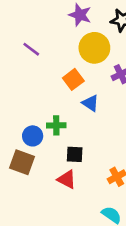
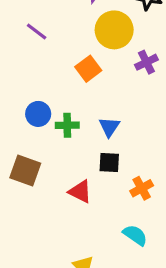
blue triangle: (90, 103) -> (109, 127), moved, turned 30
blue circle: (33, 136) -> (38, 114), moved
black square: (75, 154) -> (109, 162), moved

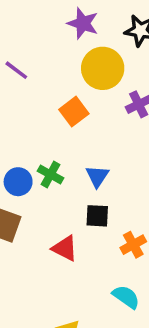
blue circle: (38, 114) -> (18, 182), moved
green cross: (67, 125) -> (50, 174), turned 30

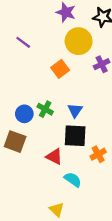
black square: (97, 216) -> (75, 136), size x1.5
cyan semicircle: (126, 297) -> (73, 180), moved

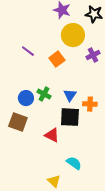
purple line: (23, 42) -> (28, 51), moved
orange cross: (98, 154) -> (90, 104), moved, turned 32
cyan semicircle: (73, 180) -> (74, 163), moved

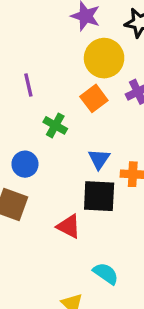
purple line: (28, 51) -> (28, 85), turned 40
orange square: (57, 59) -> (94, 98), moved
green cross: (44, 94) -> (55, 125), moved

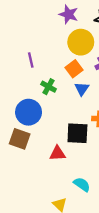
blue triangle: (99, 159) -> (82, 89), moved
blue circle: (25, 164) -> (29, 112), size x1.5
red triangle: (69, 226) -> (57, 153), turned -30

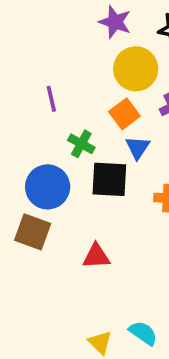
black square: (77, 133) -> (109, 179), moved
cyan semicircle: (82, 184) -> (143, 333), moved

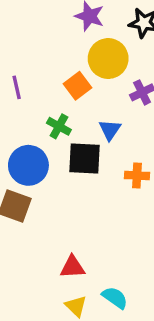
purple line: (51, 99) -> (17, 87), moved
orange square: (124, 114) -> (78, 86), moved
red triangle: (96, 256) -> (73, 267), moved

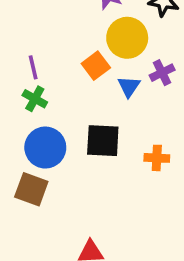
green cross: (59, 126) -> (35, 99), moved
blue triangle: (110, 130) -> (129, 87), moved

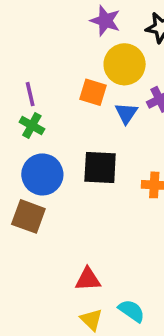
orange square: (96, 66) -> (93, 92), turned -36

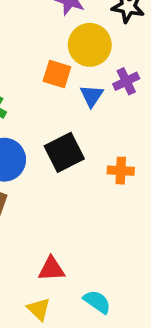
black square: (100, 167) -> (64, 152), turned -30
yellow triangle: (91, 320) -> (39, 309), moved

